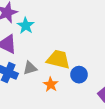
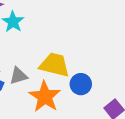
orange star: (51, 84) -> (45, 97), size x1.6

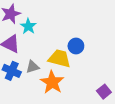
blue circle: (81, 84) -> (76, 46), moved

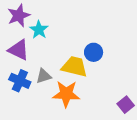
orange star: (52, 82) -> (66, 94), turned -30

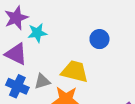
cyan star: (39, 30) -> (37, 33), turned 30
blue circle: (94, 52) -> (99, 39), moved

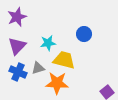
cyan star: (37, 33) -> (48, 43), moved
purple triangle: (16, 54) -> (17, 46), turned 48

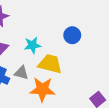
gray triangle: (38, 68) -> (21, 73), turned 32

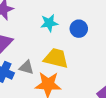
cyan star: (32, 45) -> (49, 23), moved

